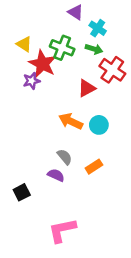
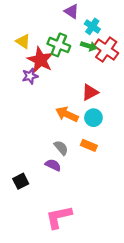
red cross: (112, 70) -> (106, 50), moved
red triangle: (87, 88) -> (90, 92), moved
orange rectangle: (94, 167) -> (89, 145), moved, turned 56

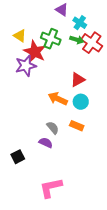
purple star: (30, 76) -> (26, 66), size x1.5

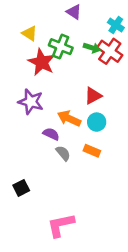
cyan cross: (80, 23) -> (116, 25), moved
yellow triangle: (20, 36) -> (30, 33), moved
purple star: (26, 66) -> (31, 102), moved, turned 30
purple semicircle: (46, 143) -> (51, 134), moved

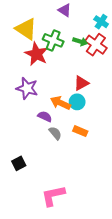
yellow triangle: (30, 33) -> (26, 29), size x1.6
cyan circle: (97, 122) -> (77, 102), moved

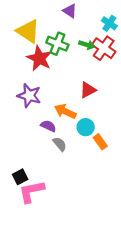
cyan circle: (77, 102) -> (86, 127), moved
orange rectangle: (80, 131) -> (100, 142), moved, turned 32
pink L-shape: (53, 196) -> (31, 192), moved

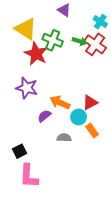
red triangle: (88, 90) -> (90, 102), moved
purple semicircle: (48, 126) -> (44, 116), turned -64
gray semicircle: (60, 144) -> (64, 138), moved, turned -48
black square: (20, 177) -> (19, 151), moved
pink L-shape: (31, 192) -> (29, 176), turned -75

